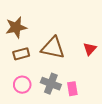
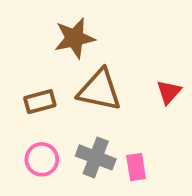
brown star: (16, 27) -> (75, 38), moved

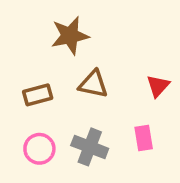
brown triangle: (100, 90) -> (93, 84), size x0.7
pink rectangle: (136, 167) -> (144, 138), moved

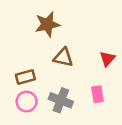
brown rectangle: (38, 95) -> (25, 77), moved

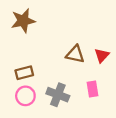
brown star: (47, 24) -> (23, 21), moved
brown triangle: (63, 57) -> (75, 54), moved

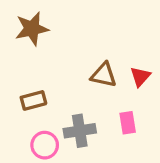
gray cross: (58, 95) -> (80, 131), turned -30
pink circle: (25, 96) -> (45, 145), moved

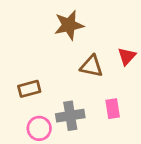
brown star: (32, 29) -> (69, 25), moved
red triangle: (140, 77) -> (127, 56), moved

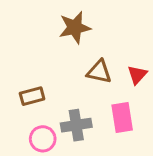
red triangle: (127, 56) -> (137, 75), moved
pink rectangle: (113, 109) -> (122, 117), size x1.4

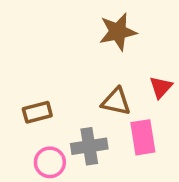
brown star: (75, 27) -> (118, 32), moved
brown triangle: (99, 72) -> (116, 102), moved

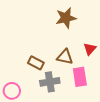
brown rectangle: (37, 112) -> (36, 63), moved, turned 42
pink circle: (50, 162) -> (12, 91), moved

